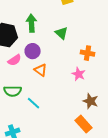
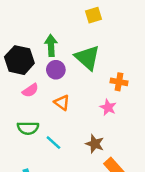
green triangle: (62, 33) -> (87, 58), size x1.6
purple circle: (33, 51) -> (56, 70), moved
brown star: (91, 101) -> (95, 144), moved

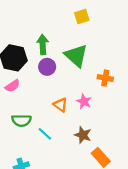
pink semicircle: (30, 90) -> (12, 86), moved
orange triangle: (62, 103) -> (61, 105), moved
pink star: (108, 107) -> (84, 101), moved

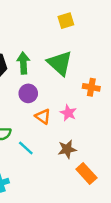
green arrow: (43, 44) -> (23, 63), moved
purple circle: (47, 67) -> (28, 93), moved
brown star: (83, 135) -> (67, 149), turned -30

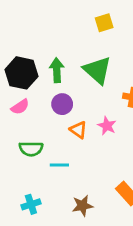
cyan line: (26, 148) -> (59, 165), turned -42
brown star: (67, 149) -> (82, 206), moved

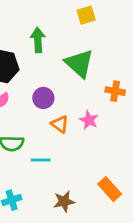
green arrow: (57, 70) -> (38, 40), moved

